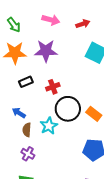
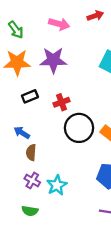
red arrow: (83, 24) -> (95, 16), moved
cyan star: (49, 126) -> (57, 185), moved

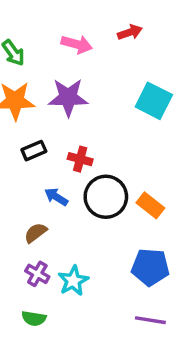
red cross: (61, 102) -> (80, 159), turned 35
blue arrow: (22, 133) -> (56, 197), moved
brown semicircle: (31, 152) -> (36, 233), turned 49

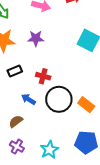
purple star: (68, 97) -> (36, 38), size x0.7
cyan star: (73, 281) -> (49, 150), moved

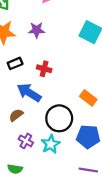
blue arrow: (28, 99) -> (29, 92), size x1.6
black circle: (59, 99) -> (59, 118), moved
purple cross: (17, 147) -> (26, 141), moved

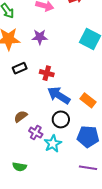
blue arrow: (29, 92) -> (59, 95), moved
black circle: (59, 118) -> (61, 119), size x0.7
purple cross: (26, 141) -> (36, 133), moved

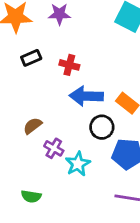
blue arrow: (59, 95) -> (86, 96), turned -30
black circle: (61, 119) -> (102, 127), moved

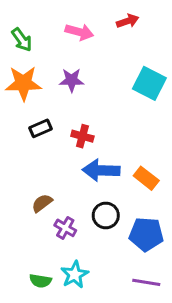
black circle: (102, 127) -> (106, 215), moved
cyan star: (78, 164) -> (75, 275), moved

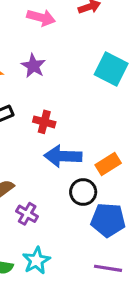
purple star: (72, 80) -> (33, 66), turned 30
orange rectangle: (146, 178) -> (108, 164), turned -70
black circle: (106, 215) -> (83, 192), moved

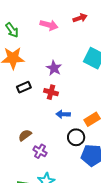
purple star: (33, 66) -> (54, 68), moved
blue arrow: (63, 156) -> (63, 114), size x0.6

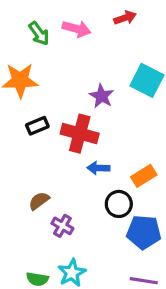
green arrow: (12, 30) -> (39, 33), moved
purple star: (54, 68) -> (102, 96), moved
red cross: (51, 92) -> (80, 134), size x1.6

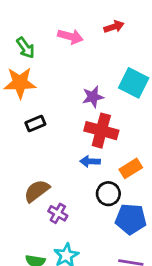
green arrow: (39, 33) -> (26, 48), moved
purple star: (102, 96) -> (93, 97), turned 30
red cross: (80, 134) -> (101, 131), moved
brown semicircle: (39, 201) -> (37, 191), size x1.4

